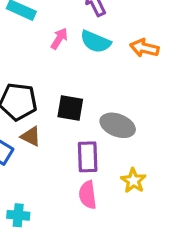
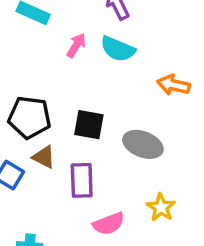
orange arrow: (144, 48) -> (174, 85), moved
purple rectangle: (88, 157) -> (82, 180), moved
pink semicircle: (88, 195) -> (109, 224), turned -104

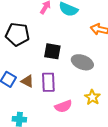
black pentagon: (29, 117) -> (17, 34), moved
brown triangle: (44, 157) -> (27, 81), moved

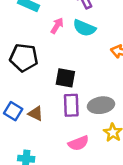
gray ellipse: (82, 62) -> (101, 105), moved, turned -30
purple rectangle: (48, 82) -> (71, 105), moved

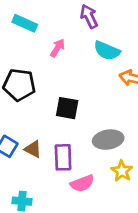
cyan semicircle: (84, 28) -> (107, 51), moved
purple rectangle: (71, 105) -> (63, 157), moved

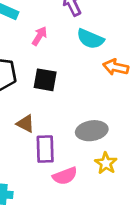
black square: (67, 108) -> (45, 80), moved
brown triangle: (33, 149) -> (25, 124), moved

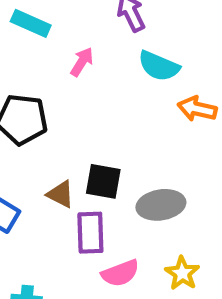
black square: (45, 80) -> (103, 181), moved
yellow star: (106, 163) -> (182, 273), moved

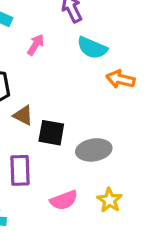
brown triangle: (61, 194) -> (23, 115), moved
purple rectangle: (90, 233) -> (20, 170), moved

